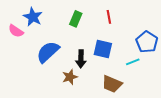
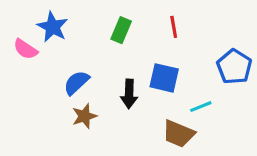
blue semicircle: (48, 52) -> (76, 83), size x0.7
cyan line: (133, 62) -> (201, 107), moved
brown star: (70, 77) -> (84, 116), moved

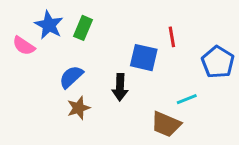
red line: (174, 27) -> (172, 37), moved
green rectangle: (121, 30) -> (83, 28), moved
blue square: (164, 78) -> (144, 58), moved

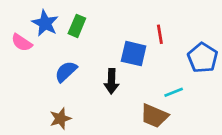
brown star: (79, 108) -> (60, 119), moved

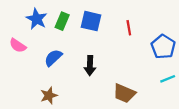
pink semicircle: (22, 43) -> (18, 46), moved
blue square: (134, 54) -> (91, 21), moved
cyan line: (174, 92) -> (168, 79), moved

